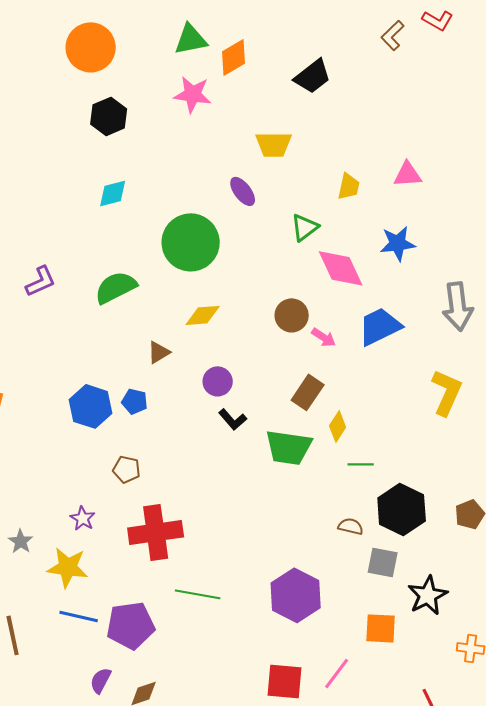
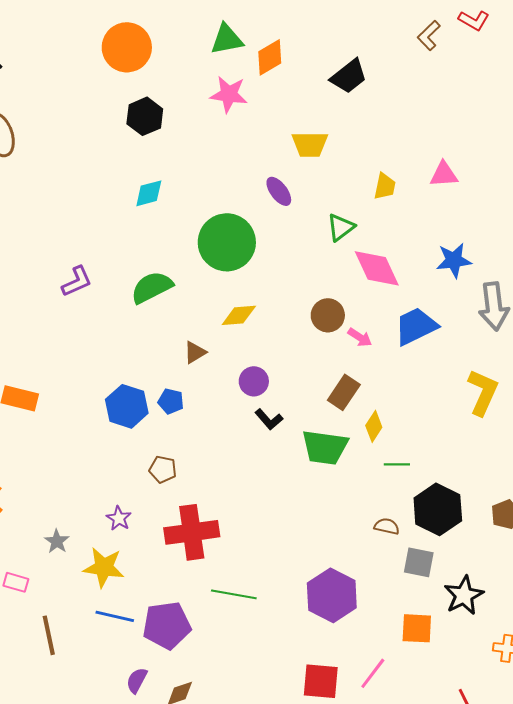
blue star: (398, 243) -> (454, 260), moved

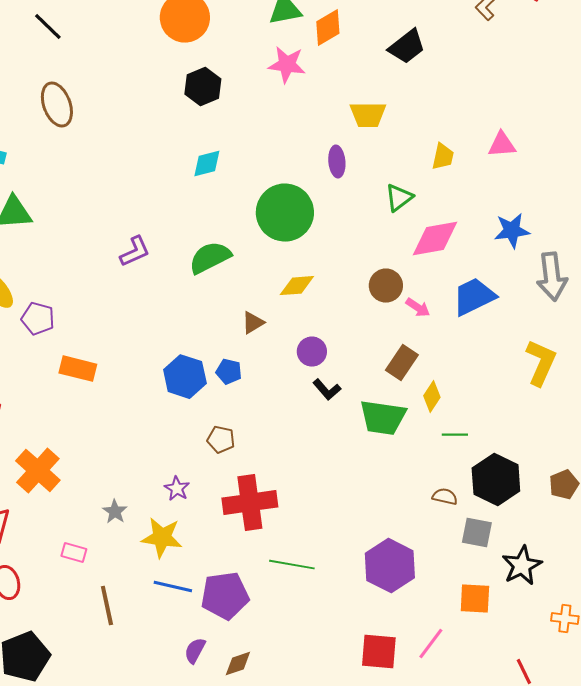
purple ellipse: (279, 191) -> (337, 162), turned 32
pink diamond: (377, 268) -> (435, 239), turned -75

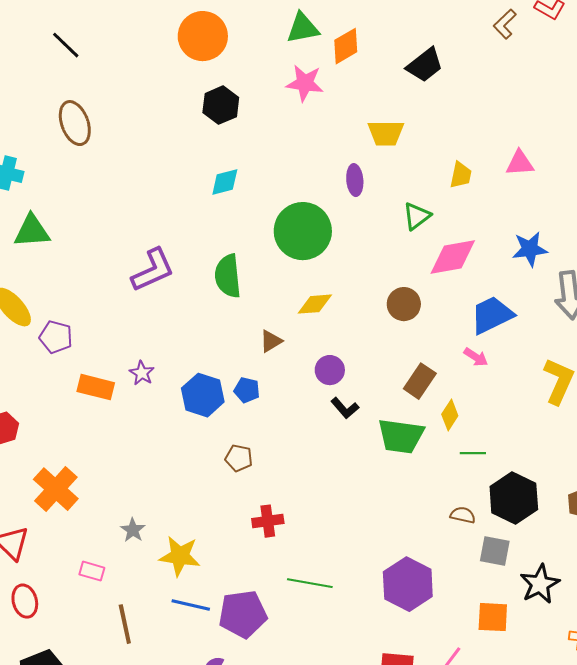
purple L-shape: (135, 252) -> (153, 270), size x1.4
green semicircle: (210, 258) -> (228, 276), turned -69
pink arrow: (418, 308) -> (476, 357), moved
purple star: (177, 489) -> (142, 373), moved
red cross: (250, 503) -> (268, 521), size x0.6

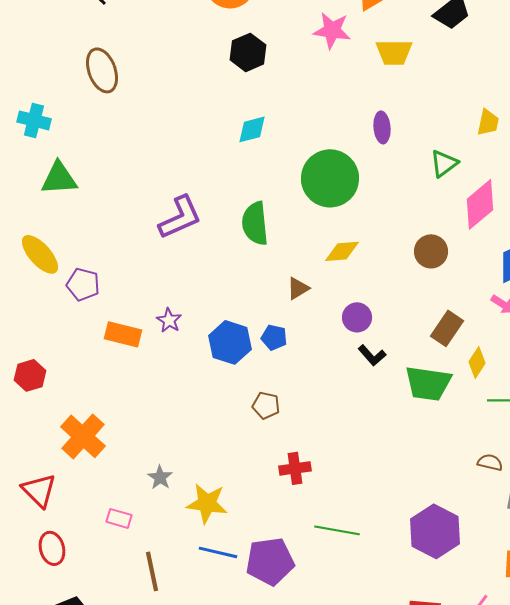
yellow trapezoid: (386, 133) -> (394, 52), moved
pink diamond: (453, 257) -> (480, 204), turned -30

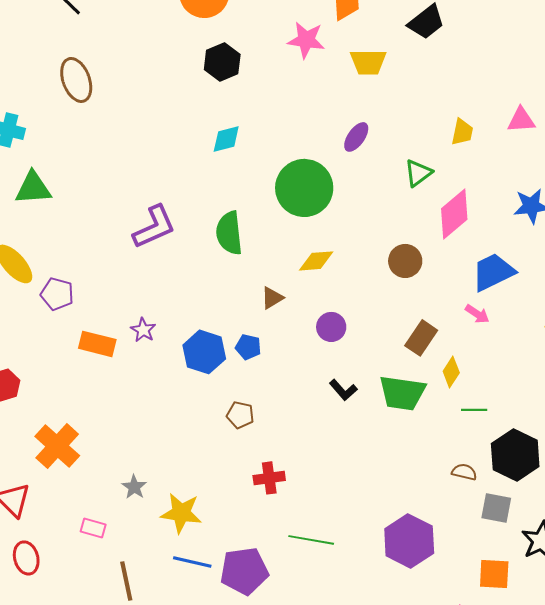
purple ellipse: (382, 127) -> (356, 137), turned 40
black L-shape: (372, 355) -> (343, 390), moved

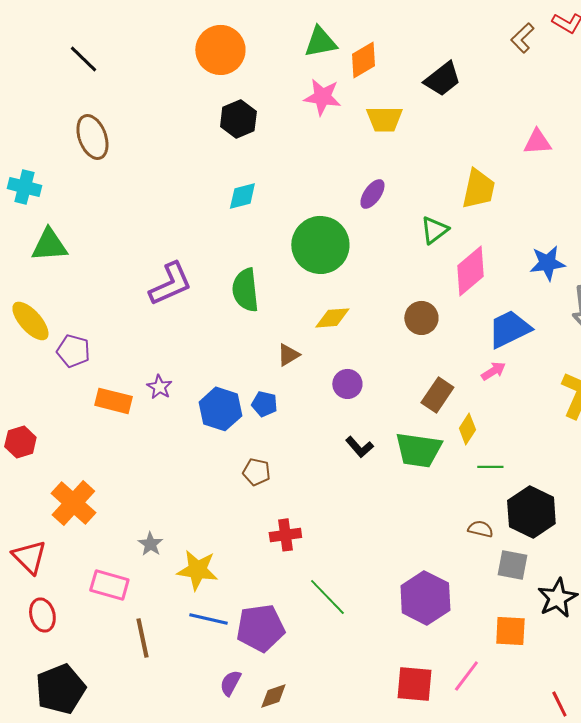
pink triangle: (521, 120) -> (537, 142), moved
yellow trapezoid: (462, 132) -> (478, 189), size x1.5
pink arrow: (477, 314) -> (493, 371), turned -65
pink rectangle: (93, 528) -> (109, 585), size x1.5
green line: (311, 540) -> (327, 597), turned 36

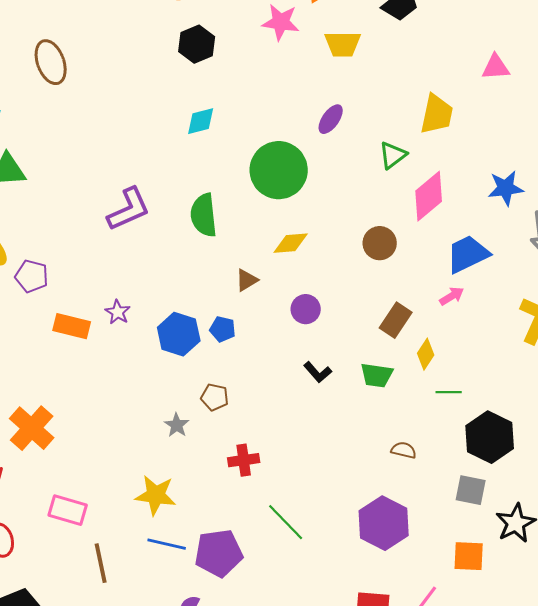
green trapezoid: (418, 450) -> (377, 375), size x0.7
brown semicircle: (480, 529) -> (404, 450), moved
gray star: (150, 544) -> (177, 425), moved

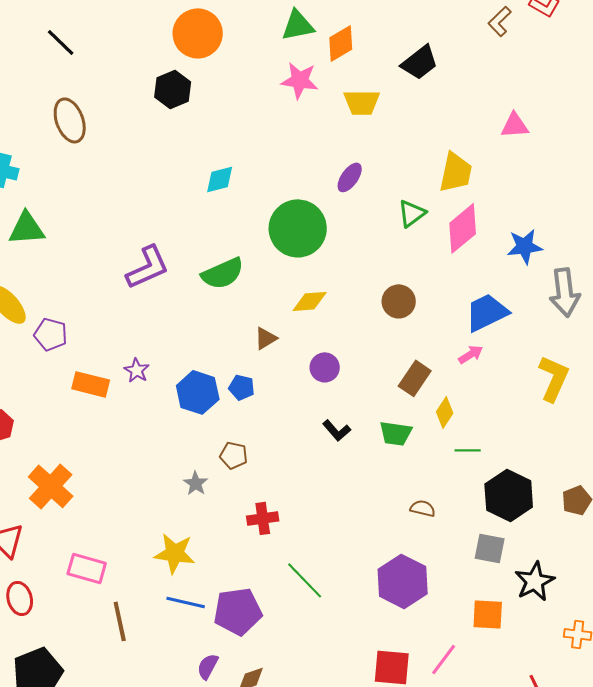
black hexagon: (197, 44) -> (173, 89), moved
pink diamond: (429, 196) -> (463, 228), moved
green semicircle: (204, 215) -> (223, 273), turned -108

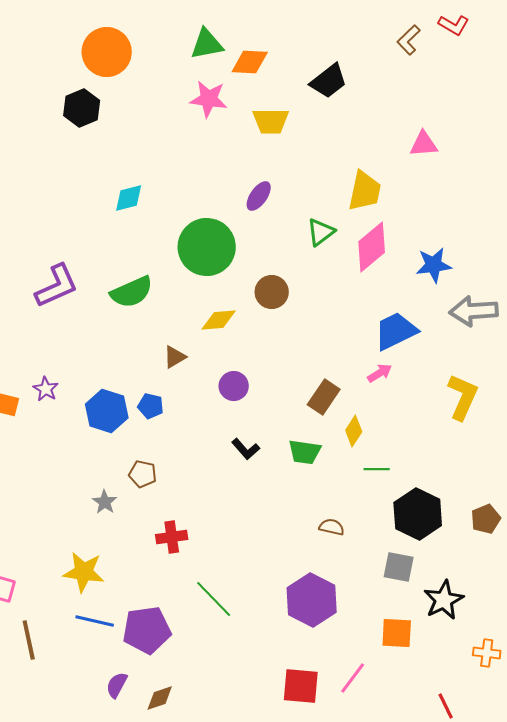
orange diamond: (341, 43) -> (250, 62), turned 33
gray arrow: (565, 292) -> (474, 311), turned 93
brown circle: (399, 301) -> (272, 292), moved

